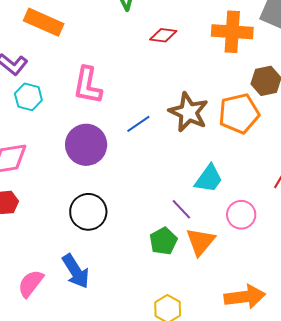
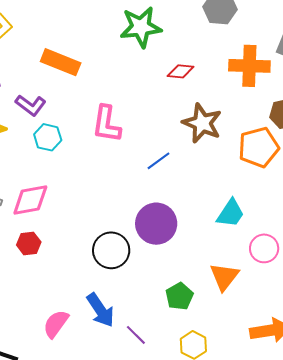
brown star: (189, 112) -> (202, 123), moved
purple circle: (86, 145) -> (156, 224), moved
purple line: (181, 209) -> (136, 335), moved
green pentagon: (163, 241) -> (179, 296), moved

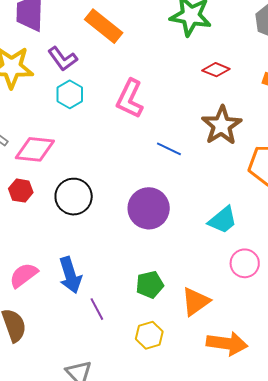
blue line: (158, 161) -> (169, 149), turned 45
black circle: (111, 250) -> (74, 197), moved
orange triangle: (224, 277) -> (196, 302), moved

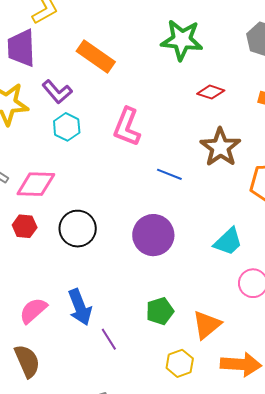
yellow hexagon: (149, 335) -> (180, 363), moved

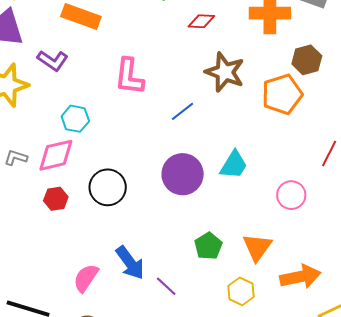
cyan hexagon: (67, 127) -> (75, 119), moved
blue line: (169, 174) -> (182, 111), turned -45
cyan trapezoid: (228, 242) -> (234, 165), moved

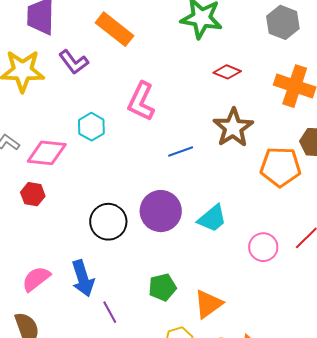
cyan hexagon: (75, 119) -> (91, 127), moved
black circle: (108, 187) -> (108, 222), moved
pink circle: (291, 195) -> (263, 247), moved

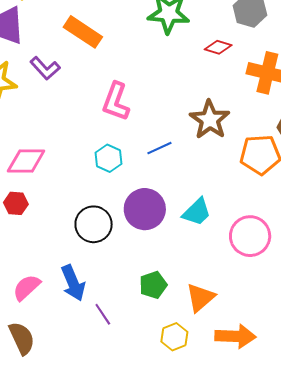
red diamond: (227, 72) -> (218, 47), moved
cyan hexagon: (91, 127) -> (108, 158), moved
pink circle: (263, 247) -> (250, 236), size x1.4

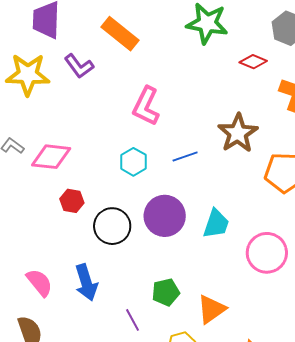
red hexagon: (16, 203) -> (72, 201), moved
cyan trapezoid: (197, 212) -> (216, 224), turned -32
pink semicircle: (27, 287) -> (39, 283), turned 88
purple line: (103, 314) -> (132, 320), moved

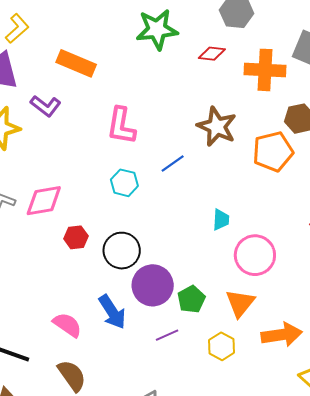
purple circle: (165, 216) -> (153, 285), moved
cyan trapezoid: (216, 224) -> (221, 220), size x0.7
pink circle: (267, 253) -> (255, 255), moved
purple line: (132, 320) -> (167, 335), turned -70

